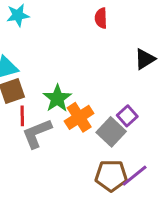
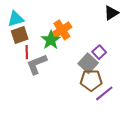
orange cross: (79, 117) -> (62, 30), moved
brown pentagon: (111, 176) -> (91, 80), moved

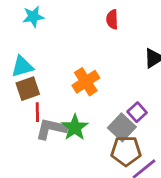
green star: (51, 40) -> (75, 127), moved
gray L-shape: (37, 64) -> (51, 129), turned 35

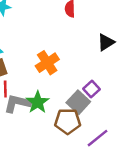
brown pentagon: (126, 151) -> (68, 121), moved

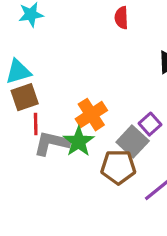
orange cross: (47, 63) -> (91, 115), moved

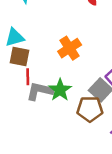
brown square: (25, 97) -> (19, 56), turned 30
orange cross: (91, 115) -> (70, 48), moved

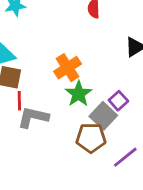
green star: (60, 90) -> (79, 94), moved

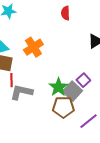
orange cross: (68, 68) -> (33, 47), moved
green star: (79, 94) -> (58, 87), moved

